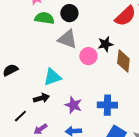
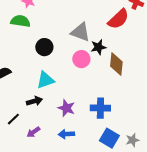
black circle: (69, 13) -> (44, 47), moved
green semicircle: (44, 18) -> (20, 21), moved
gray triangle: (67, 39) -> (80, 32), moved

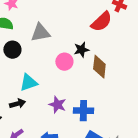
gray triangle: (80, 32) -> (40, 33), moved, turned -30
black circle: (44, 47) -> (12, 50), moved
purple star: (66, 108) -> (57, 105), moved

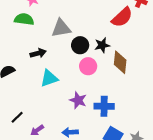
black circle: (12, 50) -> (80, 45), moved
pink circle: (64, 62) -> (88, 66), moved
black arrow: (17, 104) -> (38, 53), moved

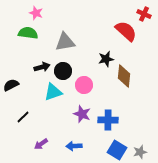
red semicircle: (122, 17) -> (126, 31), turned -95
black circle: (80, 45) -> (63, 71), moved
pink circle: (88, 66) -> (84, 85), moved
black line: (17, 117) -> (23, 117), moved

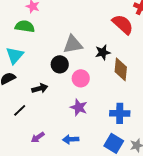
gray triangle: (65, 42) -> (73, 44), moved
black arrow: (42, 67) -> (40, 88), moved
cyan triangle: (53, 92) -> (15, 55), moved, turned -30
blue cross: (108, 120) -> (120, 113), moved

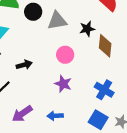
black circle: (60, 64) -> (33, 12), moved
blue cross: (120, 113) -> (104, 90), turned 30
purple arrow: (38, 137) -> (22, 114), size x1.5

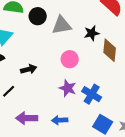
blue cross: (104, 90) -> (92, 94), moved
purple arrow: (22, 114) -> (27, 118), turned 35

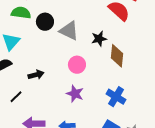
gray triangle: (62, 25) -> (69, 31), turned 35
blue cross: (92, 94) -> (116, 97), moved

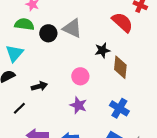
gray triangle: (69, 31) -> (72, 28), moved

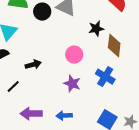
blue cross: (119, 108) -> (105, 77), moved

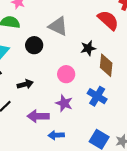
black circle: (42, 12) -> (34, 45), moved
purple arrow: (31, 114) -> (38, 116), moved

